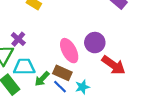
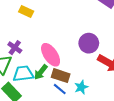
pink ellipse: (69, 51) -> (51, 55), moved
green arrow: (42, 79) -> (41, 72), moved

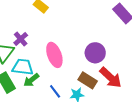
green arrow: (41, 72) -> (31, 80), moved
brown rectangle: (61, 76) -> (88, 80), moved

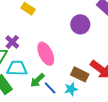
purple circle: (95, 53) -> (80, 24), moved
green arrow: (31, 80) -> (37, 80), moved

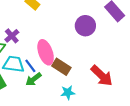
brown rectangle: (80, 74) -> (61, 67), moved
blue line: (50, 88) -> (30, 66), moved

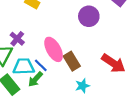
brown rectangle: (61, 67) -> (72, 61), turned 36
green arrow: (34, 79) -> (35, 79), moved

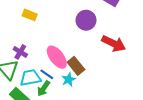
red arrow: (113, 63) -> (114, 43), moved
cyan star: (82, 86) -> (69, 80), moved

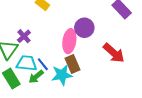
purple circle: (86, 20) -> (84, 28), moved
pink ellipse: (57, 57) -> (69, 41), moved, turned 30
cyan star: (69, 80) -> (62, 75), size x1.5

